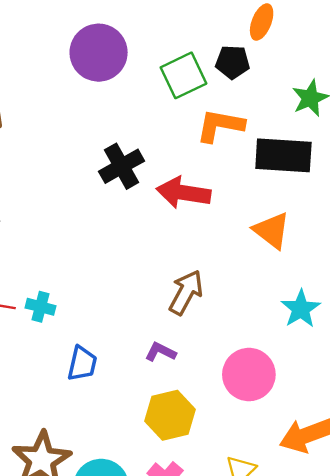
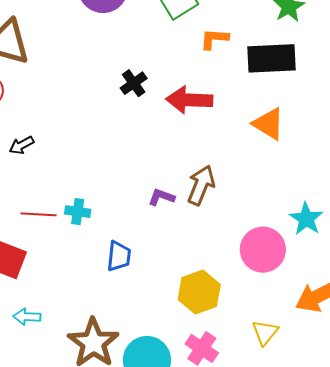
orange L-shape: (220, 125) -> (214, 39), size x0.7
black cross: (122, 166) -> (134, 83), size x0.7
cyan star: (301, 309) -> (306, 219), moved
purple L-shape: (160, 352) -> (161, 197), moved

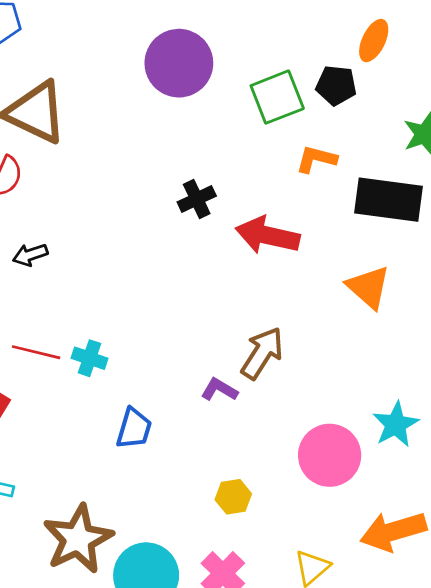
purple L-shape: (161, 197) -> (219, 390), moved
yellow hexagon: (199, 292) -> (233, 497), size x0.6

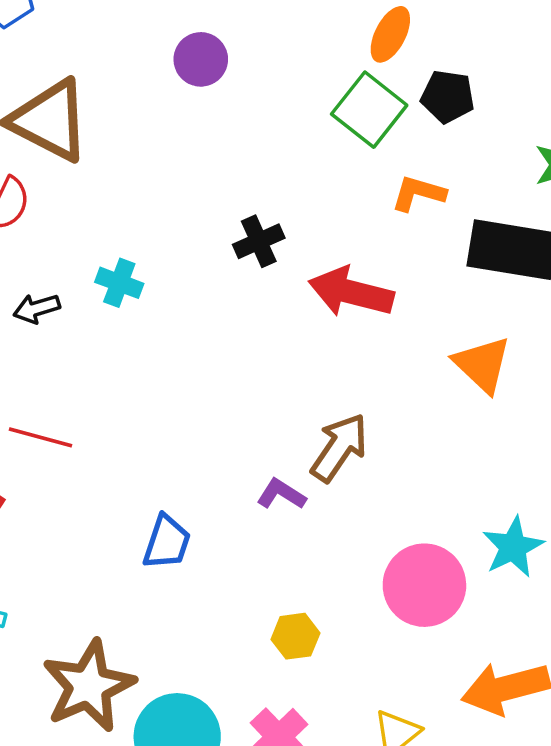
orange ellipse: (374, 41) -> (390, 34), moved
purple circle: (179, 63) -> (201, 59), moved, size x0.6
green square: (277, 97) -> (369, 110), turned -32
cyan cross: (89, 358) -> (119, 283), moved

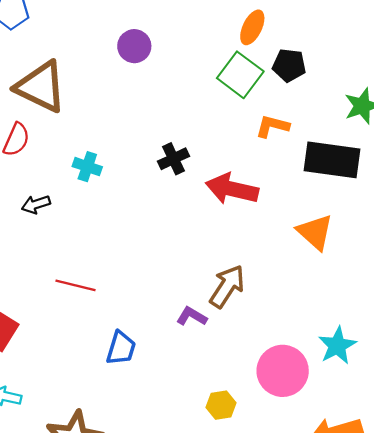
cyan cross: (119, 283) -> (87, 167), moved
red line: (41, 437) -> (75, 285), moved
yellow hexagon: (295, 636) -> (221, 405), moved

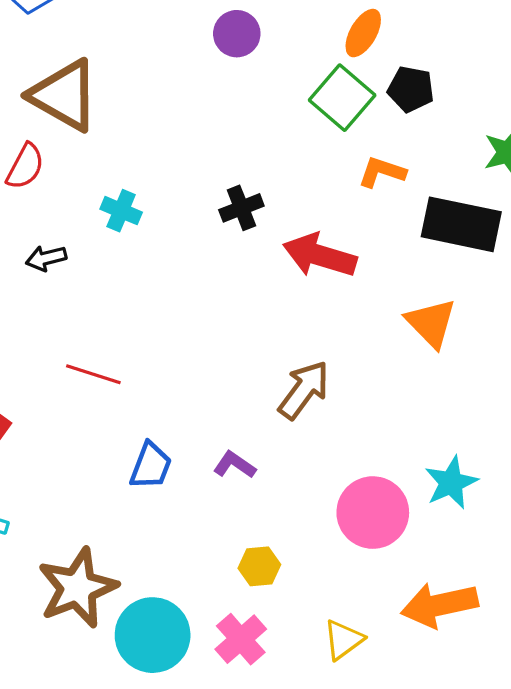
purple circle: (134, 46) -> (237, 34), moved
purple L-shape: (192, 316) -> (235, 465), moved
yellow hexagon: (221, 405) -> (259, 566), moved

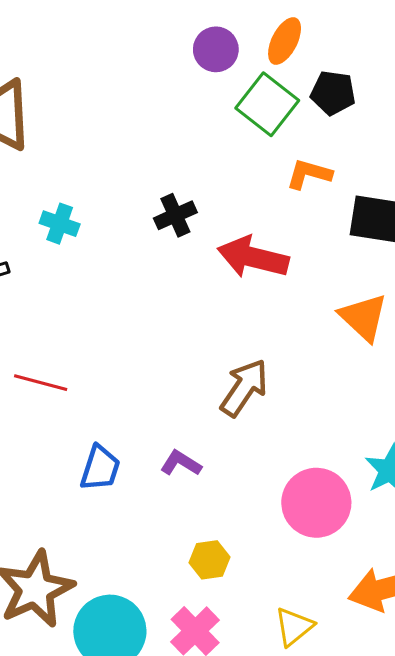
purple circle: (237, 34) -> (216, 49), moved

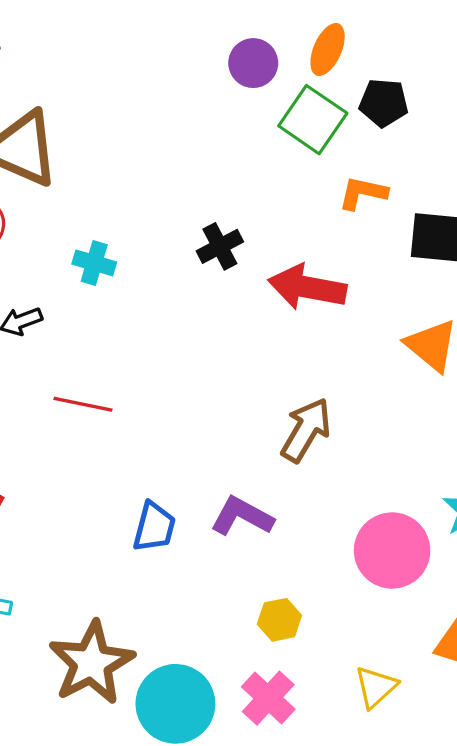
red line: (41, 383) -> (83, 404), moved
purple L-shape: (181, 463) -> (242, 516), size x1.4

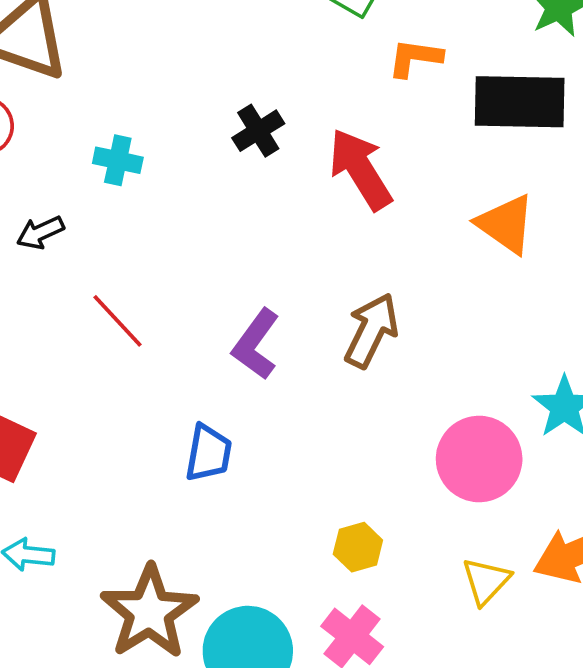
red arrow: (307, 287) -> (360, 169), turned 52
red line: (83, 404) -> (117, 321), turned 40
purple L-shape: (242, 516) -> (256, 344), moved, turned -78
yellow triangle: (376, 687) -> (486, 581), moved

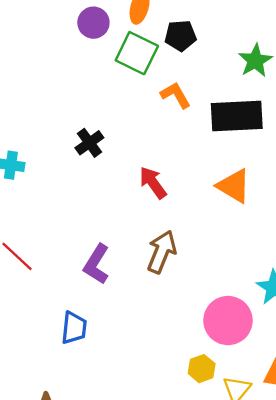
orange L-shape: (415, 58) -> (176, 95), turned 56
red arrow: (360, 169) -> (153, 183), moved, size x0.7
yellow hexagon: (358, 547) -> (202, 369), moved

